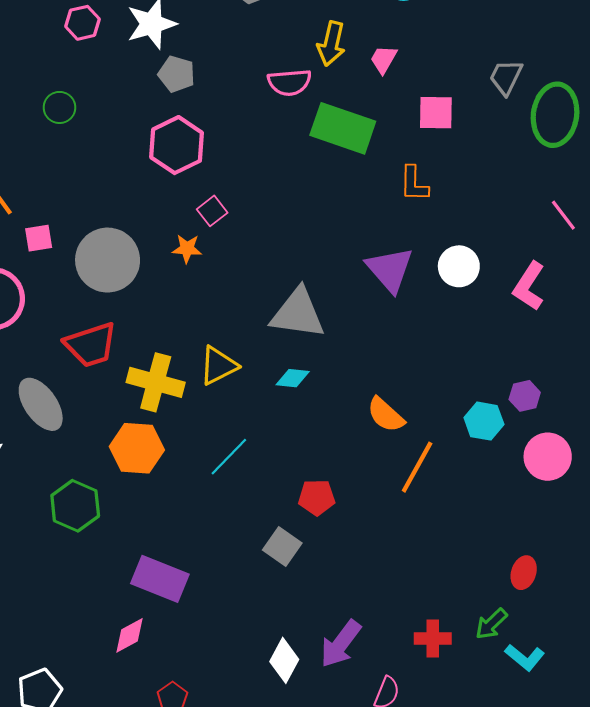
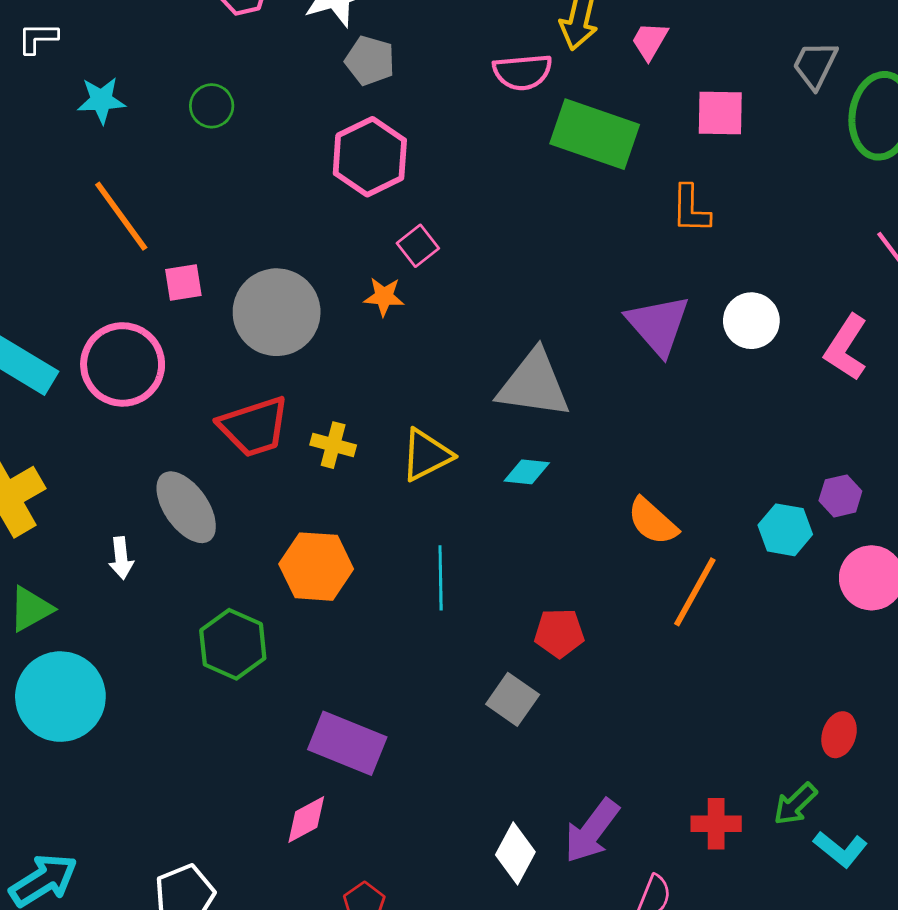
yellow cross: (156, 382) -> (333, 445), moved, size x0.6
cyan line: (229, 457) -> (441, 578), turned -45

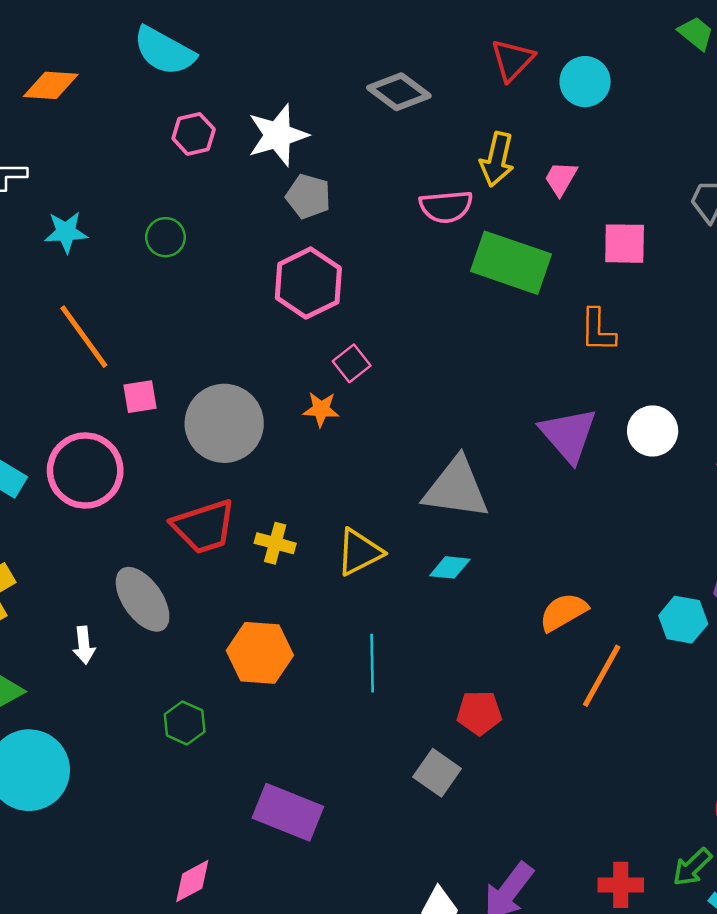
orange semicircle: (652, 521) -> (563, 612), turned 108
green hexagon: (233, 644) -> (185, 723), size x0.7
pink diamond: (306, 819) -> (192, 881), moved

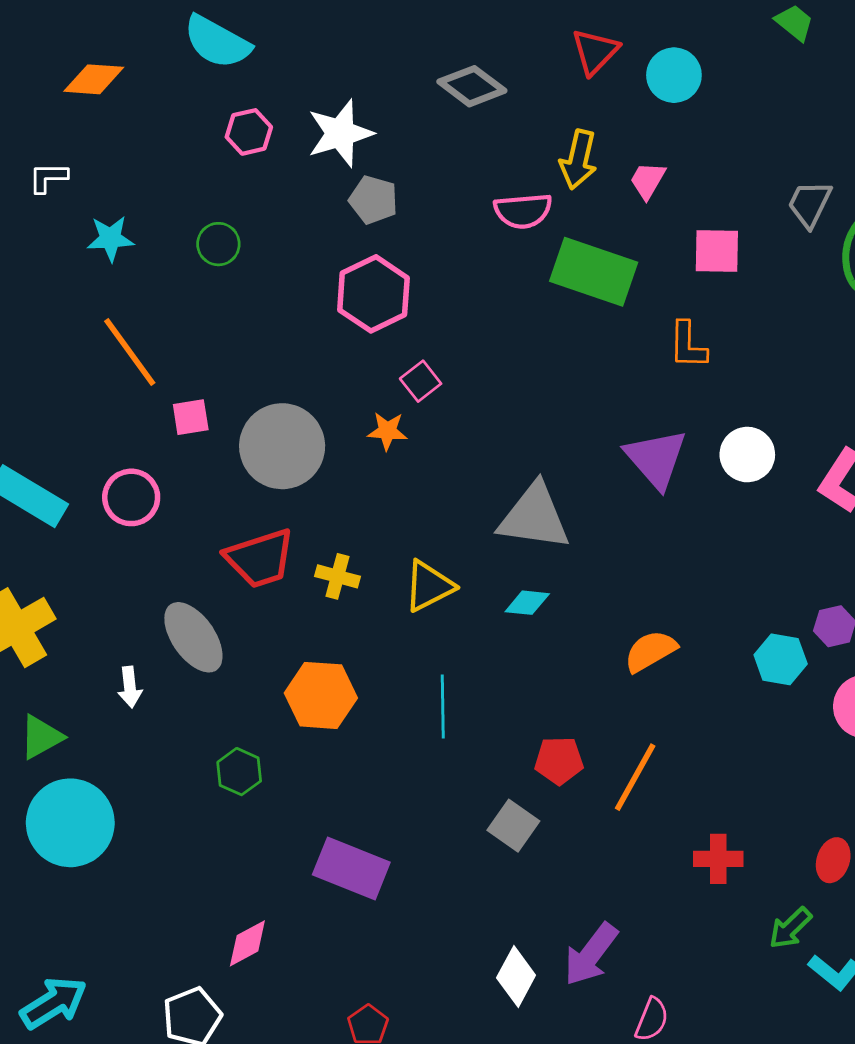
pink circle: (85, 471) -> (131, 497), size x0.7
orange line: (602, 676) -> (635, 777), moved
red cross: (621, 885) -> (718, 859), moved

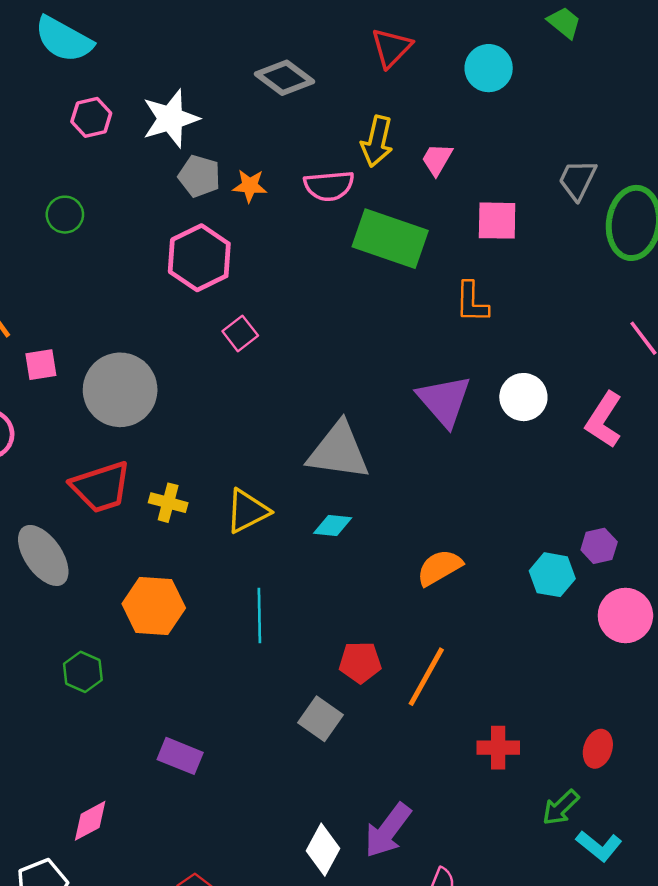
cyan circle: (674, 75) -> (489, 68), moved
orange star: (387, 431) -> (250, 186), moved
purple rectangle: (351, 869) -> (180, 756), size x0.7

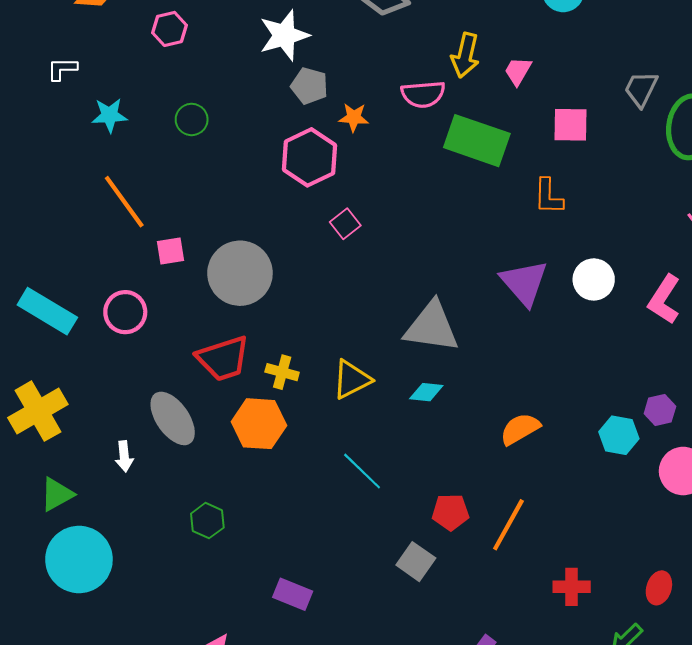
pink hexagon: (91, 117) -> (169, 29), moved
orange star: (250, 186) -> (354, 117), moved
orange hexagon: (154, 606) -> (259, 424), moved
cyan line: (259, 615) -> (362, 471), turned -45

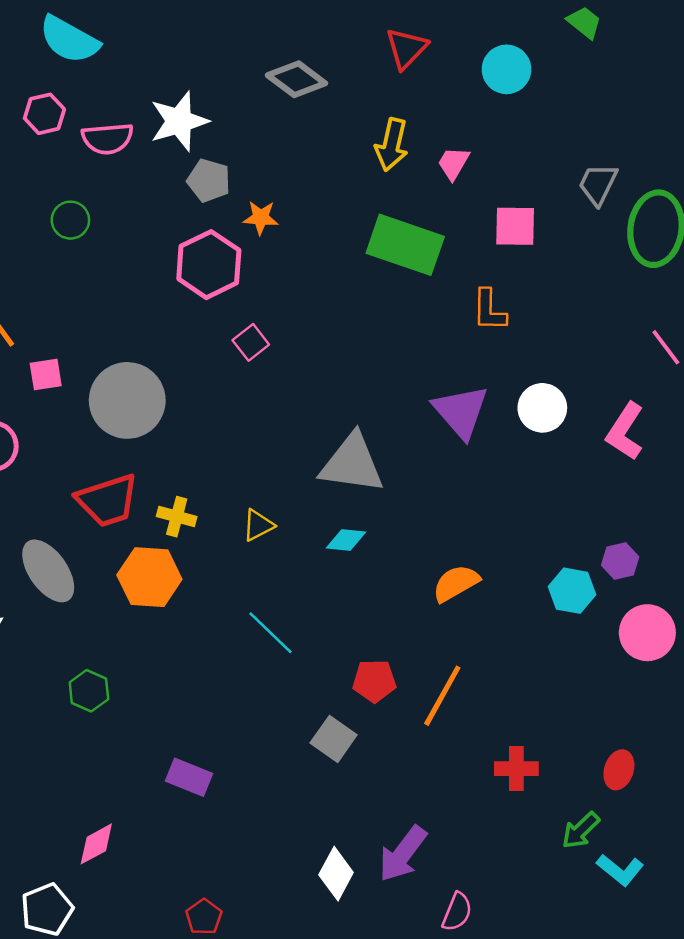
pink semicircle: (423, 94) -> (107, 139), moved
yellow triangle: (352, 379) -> (258, 525), size x0.7

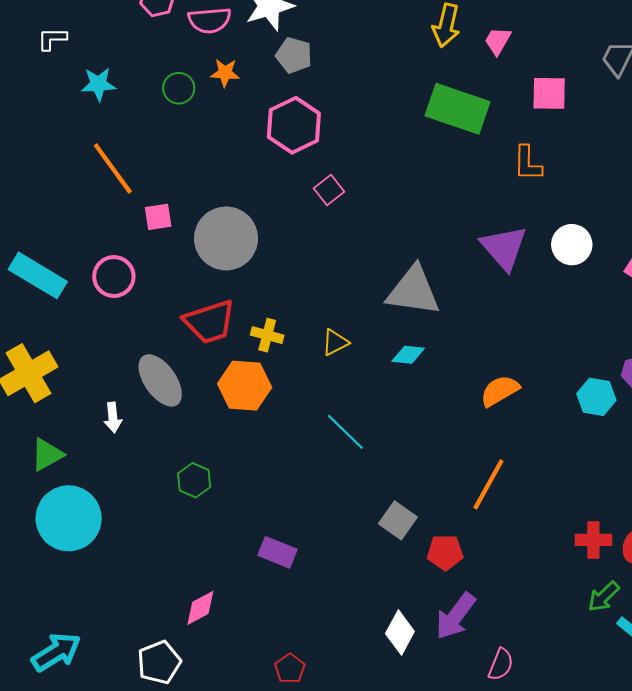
orange star: (261, 218) -> (225, 73), moved
red pentagon: (374, 681) -> (445, 552), moved
red cross: (516, 769) -> (593, 540), moved

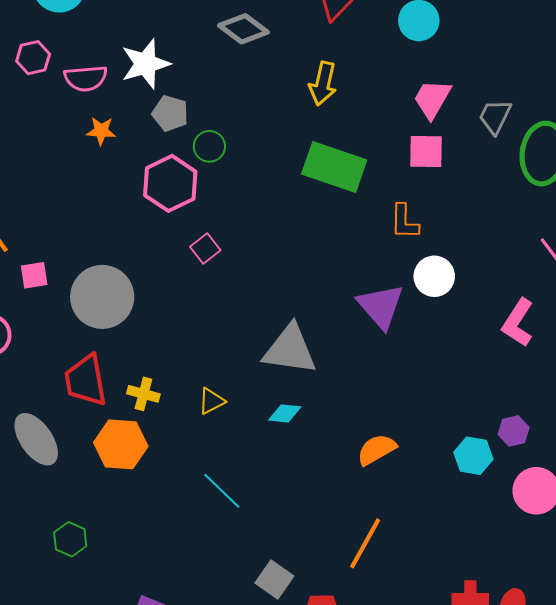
pink trapezoid: (498, 41) -> (432, 99), moved, size x1.4
green circle: (179, 88) -> (209, 146), moved
white circle: (572, 245) -> (434, 276), moved
red trapezoid: (210, 322) -> (86, 380), turned 98

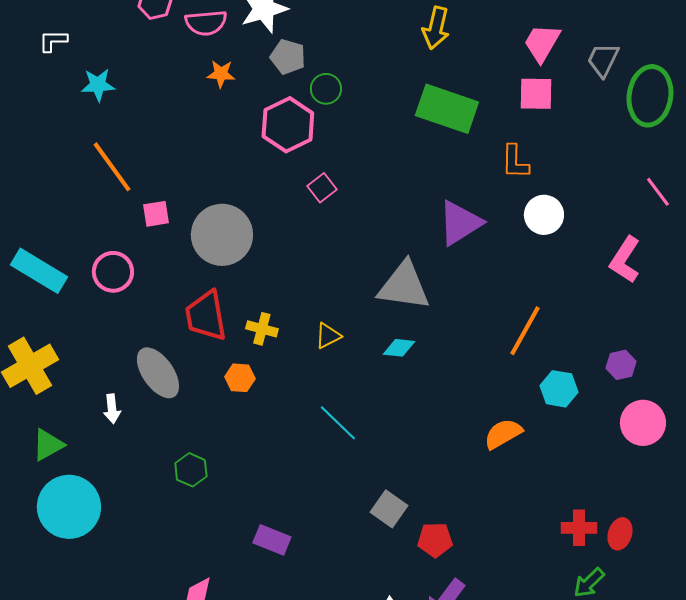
purple triangle: (381, 306) -> (460, 223), moved, turned 39
orange hexagon: (121, 444) -> (240, 378), size x0.6
orange semicircle: (376, 450) -> (503, 434), moved
cyan hexagon: (473, 456) -> (559, 389), moved
orange line: (365, 543) -> (525, 331), moved

